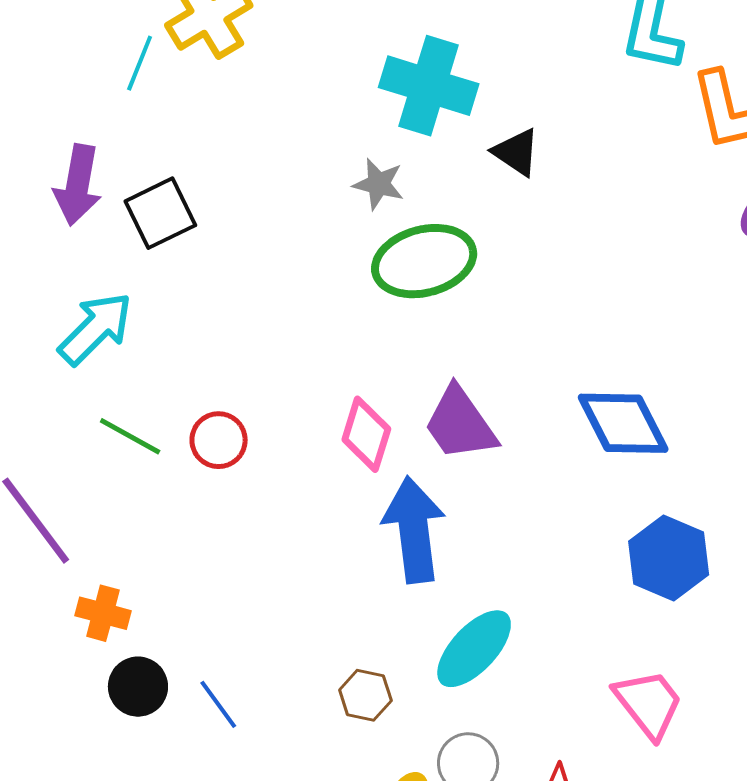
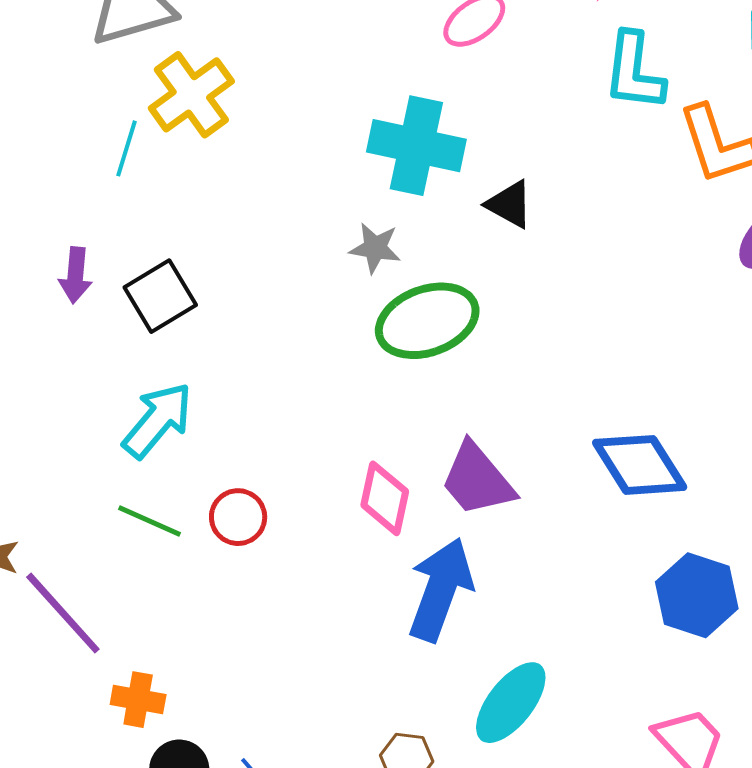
purple arrow: (78, 185) -> (76, 275), size x0.7
cyan arrow: (95, 329) -> (158, 420), moved
blue arrow: (414, 530) -> (440, 589), turned 32

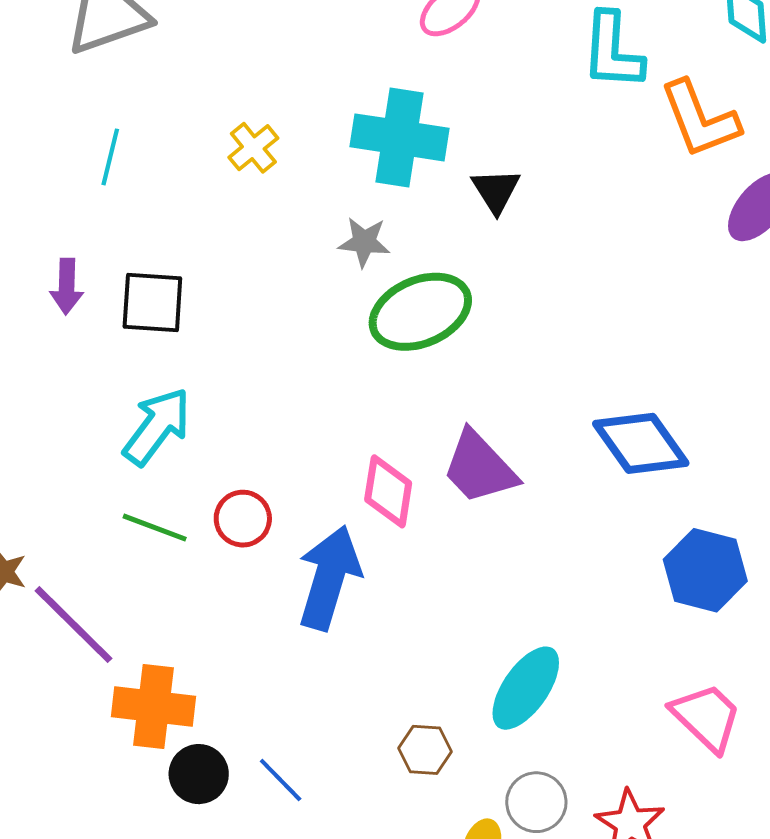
yellow cross: (191, 95) -> (253, 148), moved, size x0.6
black triangle: (510, 204) -> (496, 191), turned 32
black square: (160, 296) -> (152, 302), turned 38
blue arrow: (440, 589) -> (329, 578), moved
orange cross: (138, 700) -> (154, 707), size x1.5

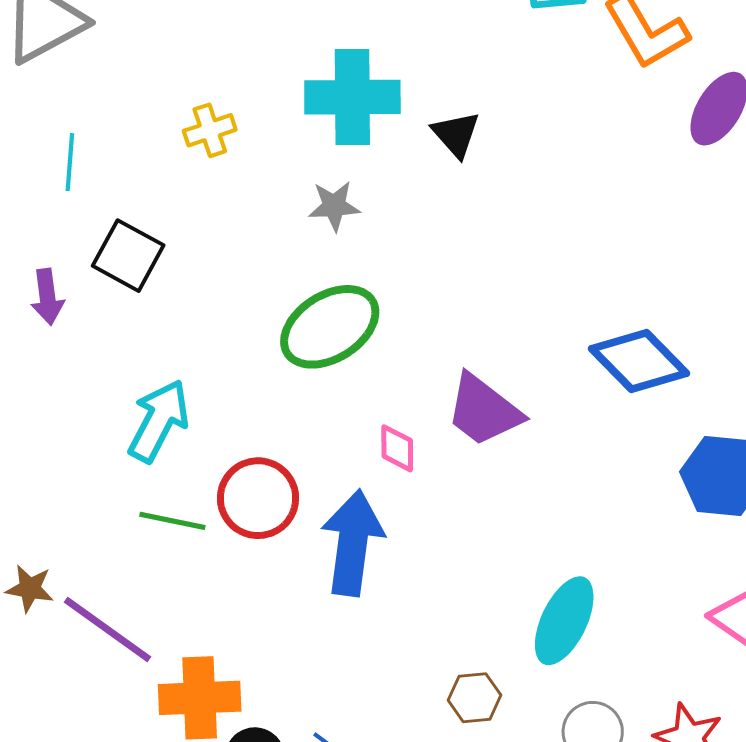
yellow cross: (253, 148) -> (210, 130), turned 30
black square: (152, 302) -> (128, 256), moved, turned 34
green ellipse: (420, 312) -> (330, 327), moved
pink diamond: (388, 491) -> (397, 448), size x0.7
red circle: (243, 519) -> (258, 498), size x1.4

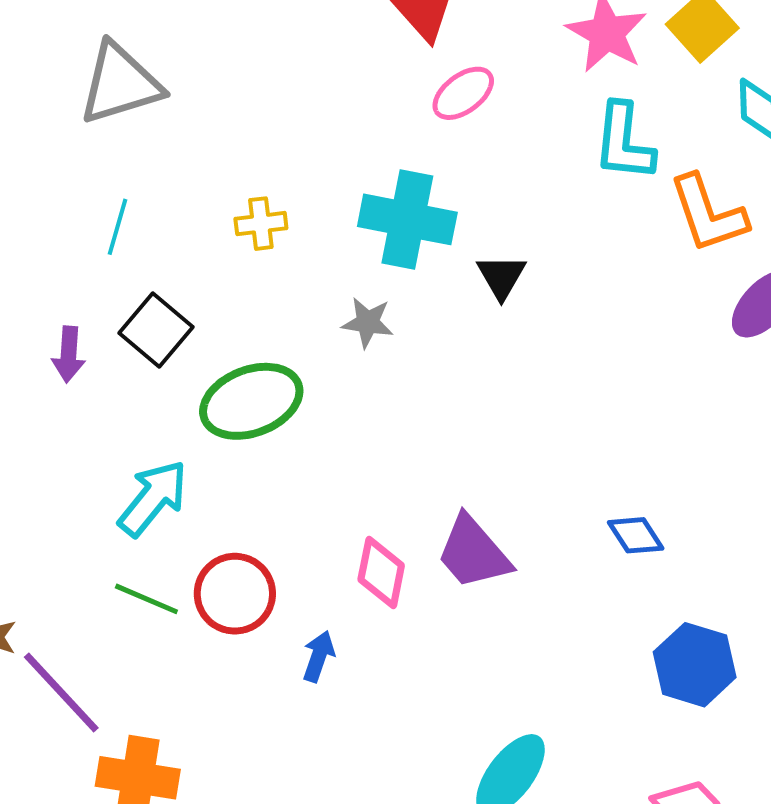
green ellipse: (330, 327) -> (251, 401), moved
blue diamond: (639, 361) -> (636, 535), size x0.6
pink diamond: (397, 448) -> (381, 573), size x1.4
blue arrow: (353, 543) -> (319, 656), size x0.5

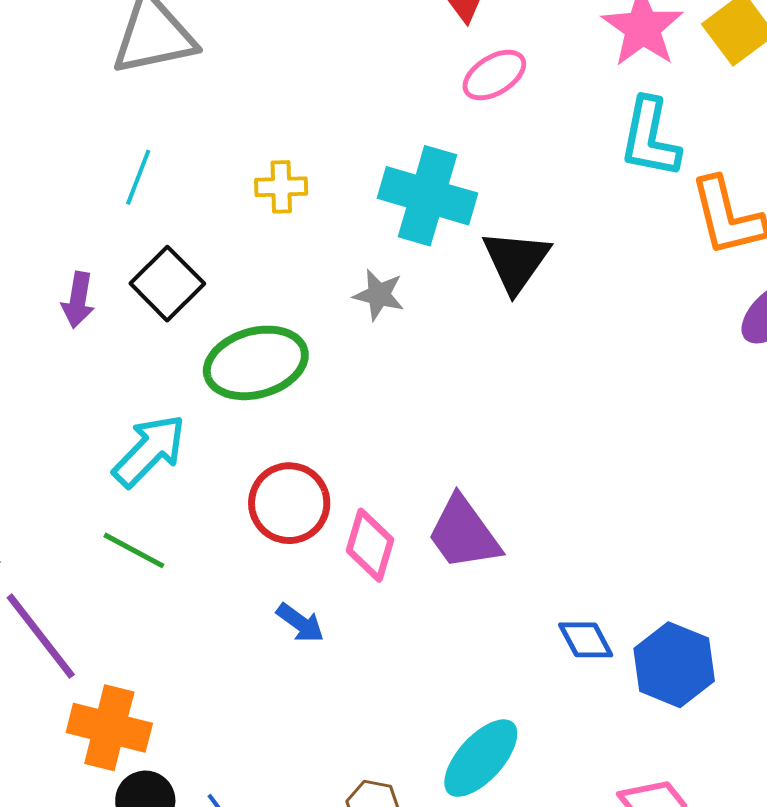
black triangle: (501, 277) -> (516, 261), size x1.4
blue diamond: (636, 535) -> (586, 640), moved
red circle: (235, 594) -> (289, 503), moved
blue arrow: (319, 656) -> (300, 623), turned 102

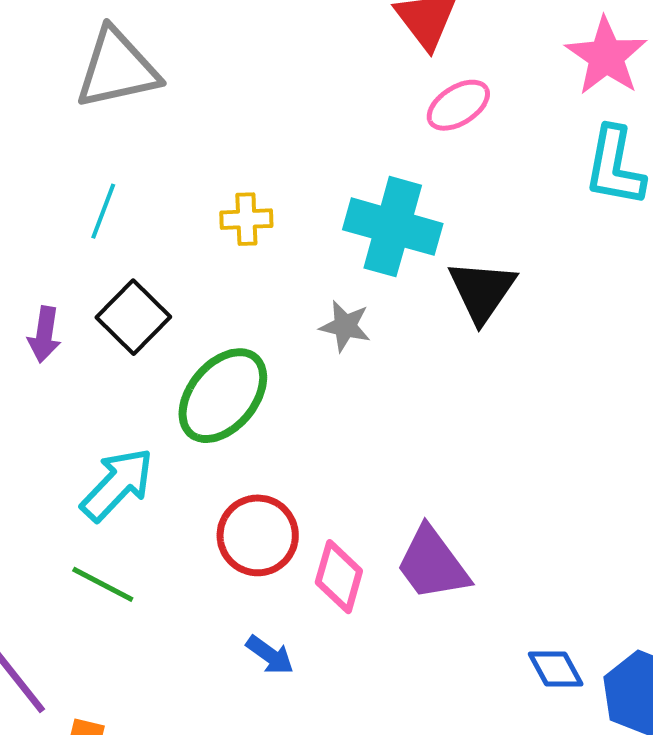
green ellipse: (256, 363) -> (223, 396), turned -34

